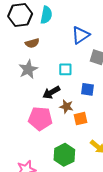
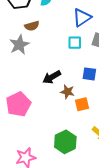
gray star: (28, 69) -> (19, 45), moved
cyan square: (65, 69) -> (75, 43), moved
pink pentagon: (40, 119) -> (18, 104), moved, turned -30

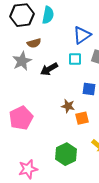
black arrow: (52, 77) -> (49, 69), moved

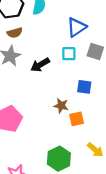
brown semicircle: (34, 43) -> (15, 33), moved

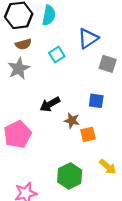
cyan square: (69, 54) -> (57, 55), moved, turned -32
black arrow: (40, 65) -> (50, 104), moved

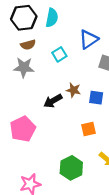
gray star: (19, 68) -> (24, 67), turned 30
brown star: (72, 120) -> (73, 90), moved

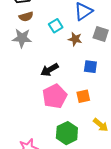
brown star: (73, 90) -> (75, 39), moved
pink pentagon: (23, 129) -> (55, 96), moved

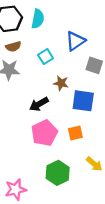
brown star: (75, 39) -> (61, 83), moved
blue square: (90, 67) -> (83, 101), size x1.5

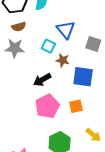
blue triangle: (75, 41) -> (66, 30), moved, turned -36
cyan square: (46, 57) -> (48, 46), moved, turned -32

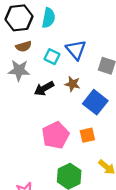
cyan square: (48, 46) -> (52, 57), moved
blue square: (83, 77) -> (95, 102), turned 30
black arrow: (42, 80) -> (44, 89), moved

